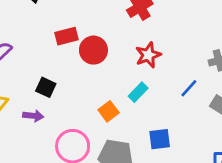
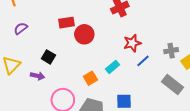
red star: (148, 55) -> (132, 43), moved
blue line: (189, 88) -> (143, 61), moved

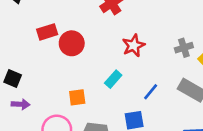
black square: (48, 57) -> (13, 79), moved
blue line: (143, 61) -> (151, 92), moved
orange square: (90, 78) -> (77, 97), moved, turned 32

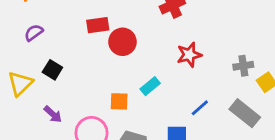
cyan rectangle: (113, 79) -> (150, 86), moved
purple arrow: (21, 104) -> (53, 114), moved, turned 30

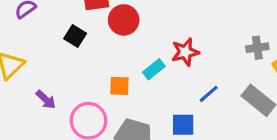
red star: (189, 55) -> (185, 52), moved
black square: (52, 70) -> (75, 36), moved

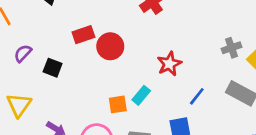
black square: (75, 36) -> (53, 68), moved
cyan rectangle: (154, 69) -> (141, 95), moved

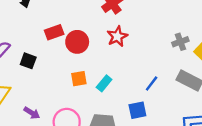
red star: (169, 64) -> (117, 36), moved
orange square: (118, 104) -> (79, 79), moved

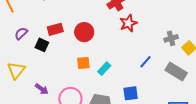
red rectangle: (54, 32) -> (55, 29), moved
red star: (117, 36) -> (128, 23), moved
blue line: (152, 83) -> (145, 62), moved

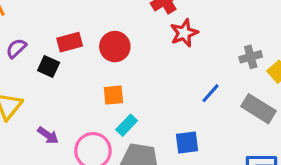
cyan rectangle: (104, 69) -> (127, 125), moved

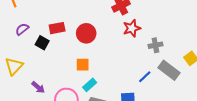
gray cross: (251, 57) -> (155, 45), moved
blue line: (210, 93) -> (145, 77), moved
gray rectangle: (259, 109) -> (169, 70), moved

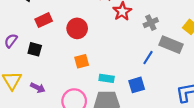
red rectangle: (57, 28) -> (44, 20), moved
cyan rectangle: (90, 85) -> (107, 78), moved, turned 64
purple arrow: (38, 87) -> (38, 88), moved

